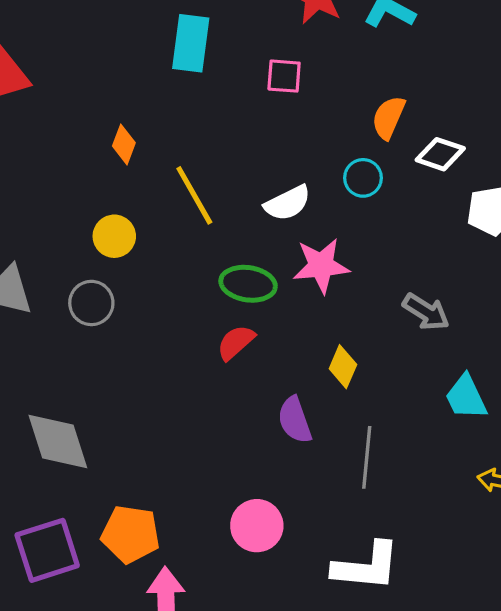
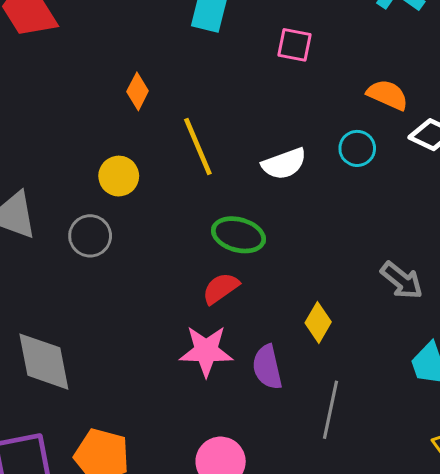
orange semicircle: (388, 117) -> (388, 95), turned 84
pink star: (321, 266) -> (206, 351), moved

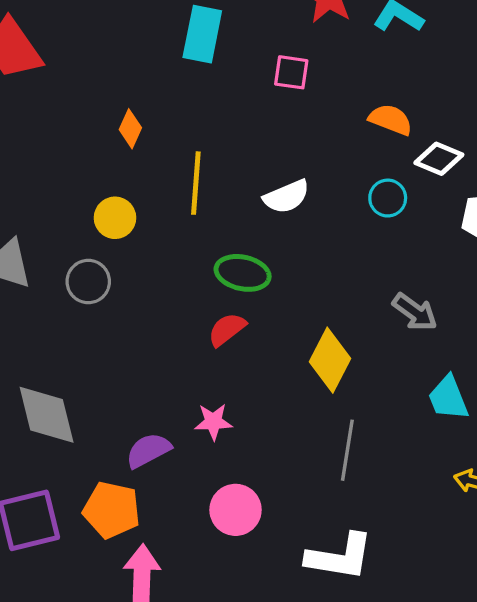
yellow line: (198, 147) -> (196, 183), turned 30
cyan circle: (357, 148) -> (388, 198), moved
yellow diamond: (318, 322) -> (330, 360), size x1.5
pink star: (206, 351) -> (213, 422), moved, size x0.7
purple semicircle: (267, 367) -> (148, 450), moved, turned 78

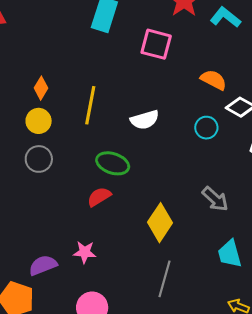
pink square: (291, 72) -> (156, 44), size x1.4
orange diamond: (130, 129) -> (41, 88), moved
gray circle: (88, 282) -> (39, 159), moved

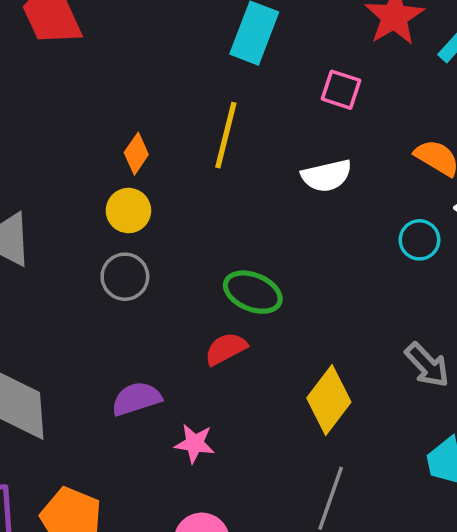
pink square: (156, 44) -> (341, 90), size x0.7
yellow line: (90, 105) -> (226, 135), moved
white semicircle: (145, 120) -> (327, 176), moved
purple semicircle: (43, 265) -> (136, 399), moved

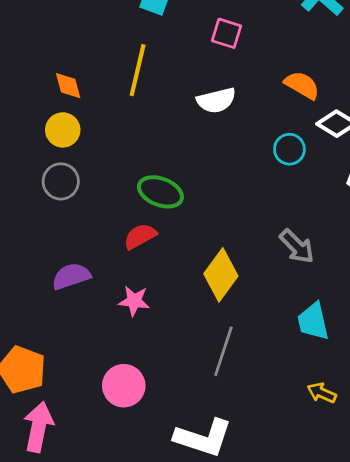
orange diamond: (136, 154) -> (68, 86), turned -48
pink star: (195, 443) -> (134, 301), moved

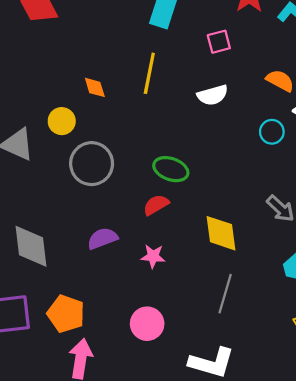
pink square: (227, 33) -> (219, 42), turned -30
yellow circle: (63, 130) -> (62, 121), moved
gray circle: (61, 181) -> (92, 164), size x1.5
yellow diamond: (221, 275) -> (221, 233), turned -42

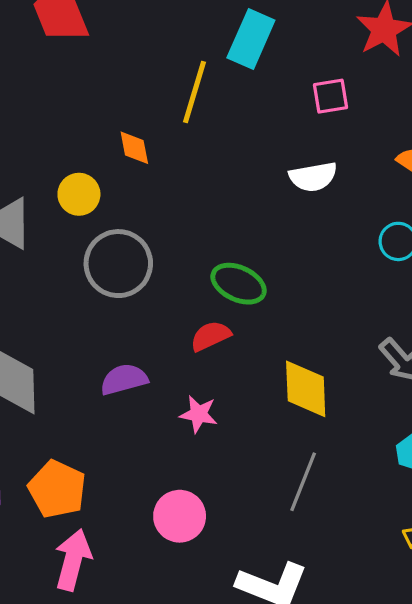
yellow line: (149, 73) -> (195, 92), moved

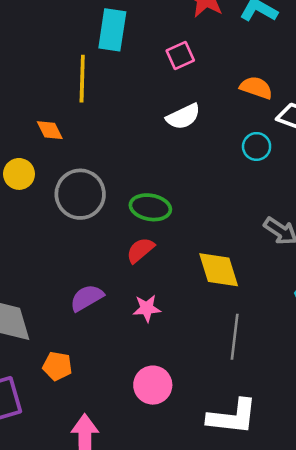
gray circle: (118, 264) -> (80, 194), moved
orange pentagon: (57, 489) -> (57, 366), moved, size x0.7

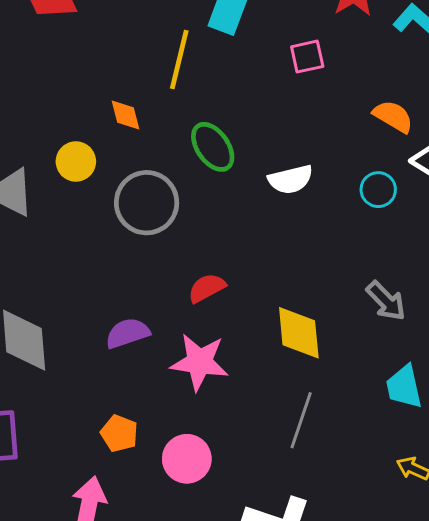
white semicircle: (183, 117) -> (290, 179), moved
green ellipse: (150, 207) -> (213, 147), moved, turned 33
pink star: (147, 308) -> (199, 362), size x1.6
orange pentagon: (57, 366) -> (119, 433), moved

